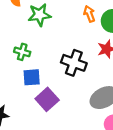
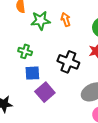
orange arrow: (89, 14) -> (66, 20), moved

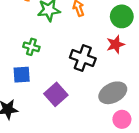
blue square: (32, 73) -> (22, 75), moved

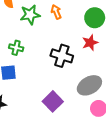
purple square: (56, 94) -> (53, 101), moved

